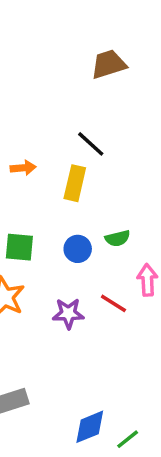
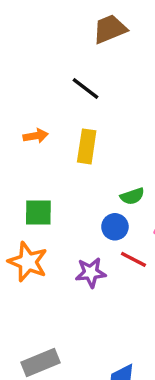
black line: (91, 144) -> (85, 89), moved
blue circle: (78, 249) -> (115, 227), moved

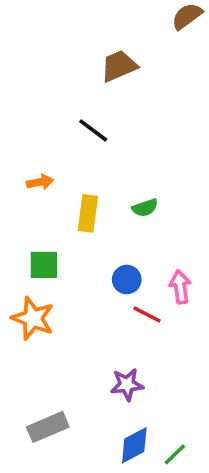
yellow rectangle: (87, 146) -> (88, 213), moved
green semicircle: (132, 196) -> (145, 208), moved
purple star: (91, 273) -> (127, 384), moved

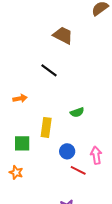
brown trapezoid: (119, 66) -> (63, 35), turned 50
yellow rectangle: (88, 213) -> (46, 127), moved
orange star: (33, 318) -> (16, 172), size x0.6

